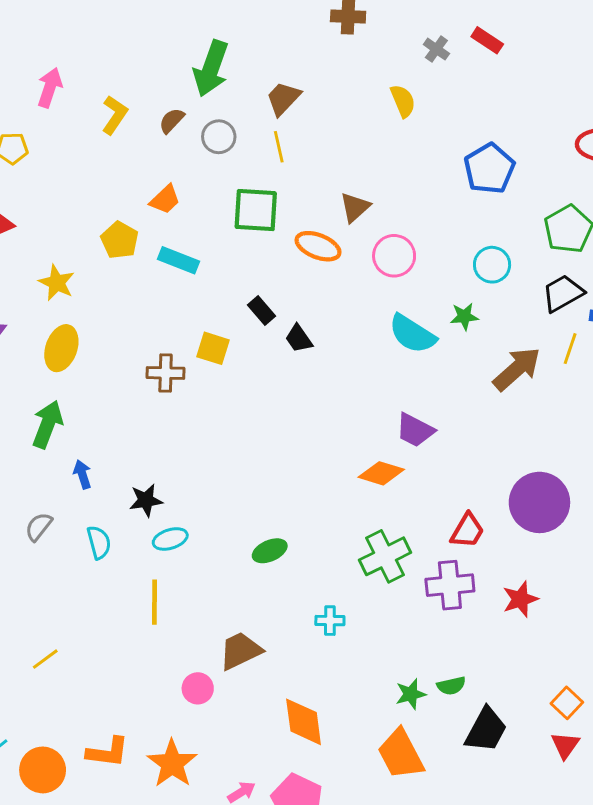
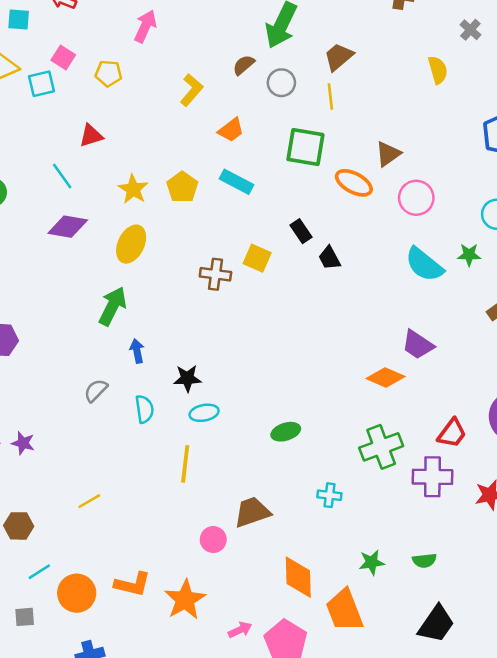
yellow L-shape: (115, 115) -> (191, 90), moved
yellow pentagon: (120, 240) -> (182, 187), moved
green star: (411, 694) -> (372, 562), moved
black trapezoid: (486, 730) -> (436, 624), moved
orange trapezoid: (401, 754) -> (344, 610), moved

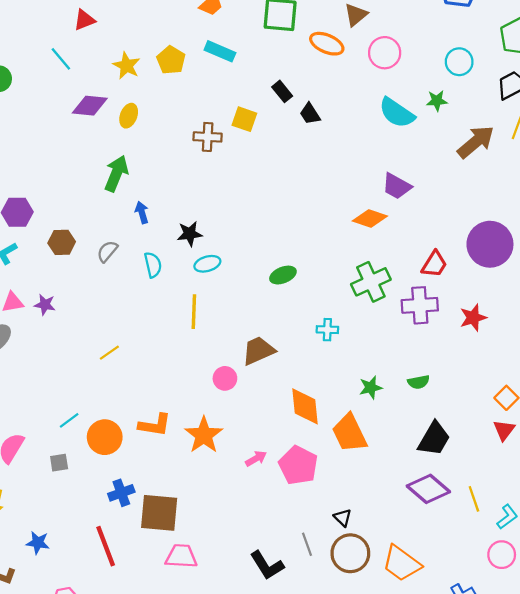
purple diamond: (68, 227) -> (90, 106), moved
yellow ellipse: (131, 244) -> (129, 116), size x0.7
brown hexagon: (19, 526) -> (62, 242), moved

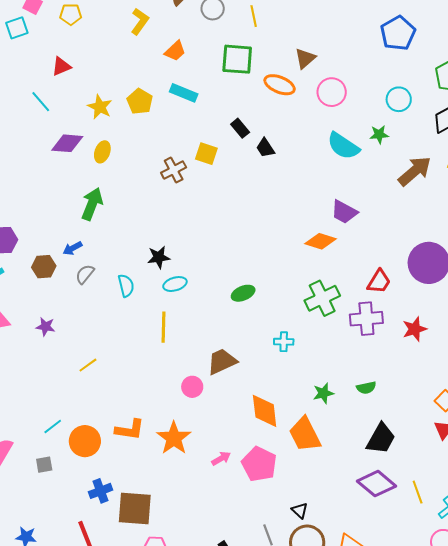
brown cross: (208, 137) -> (174, 170), turned -30
blue arrow: (142, 212) -> (73, 248), moved, turned -102
purple star: (45, 305) -> (45, 327), moved

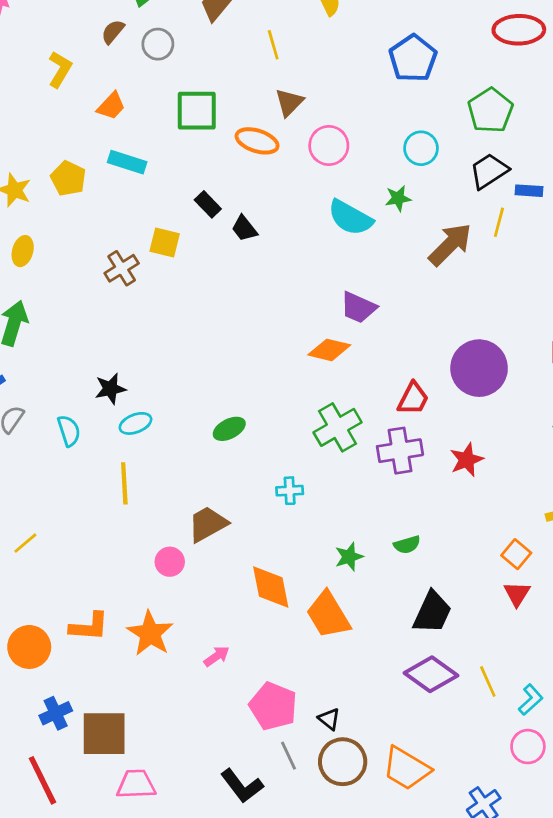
yellow line: (254, 16) -> (273, 45), moved
pink pentagon: (259, 464) -> (273, 706), moved

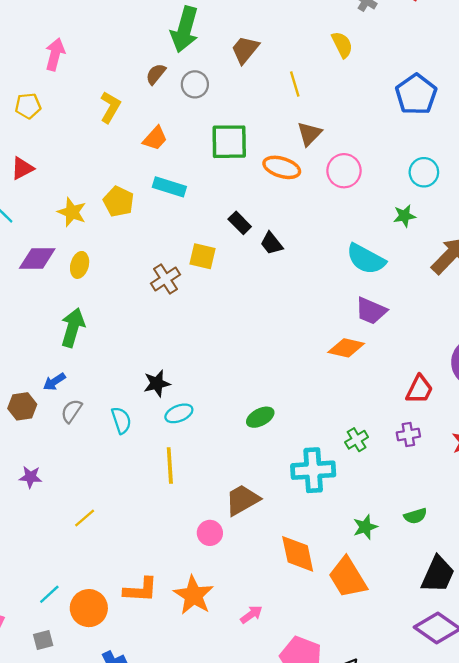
cyan semicircle: (350, 218) -> (366, 259), moved
green cross: (338, 427) -> (357, 440), moved, size x0.6
purple cross: (400, 451) -> (408, 435), size x0.6
cyan cross: (290, 491) -> (313, 470), size x1.8

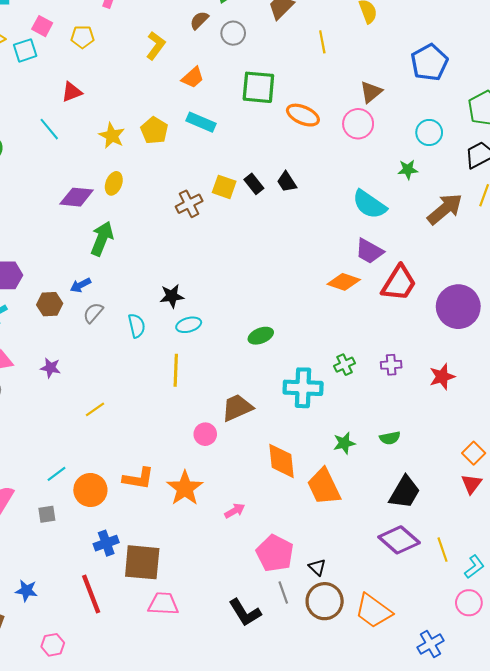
brown triangle: (309, 134) -> (371, 92), moved
black rectangle: (240, 223) -> (254, 184), moved
purple diamond: (37, 258) -> (77, 197), moved
red trapezoid: (419, 389) -> (399, 283), moved, size x1.4

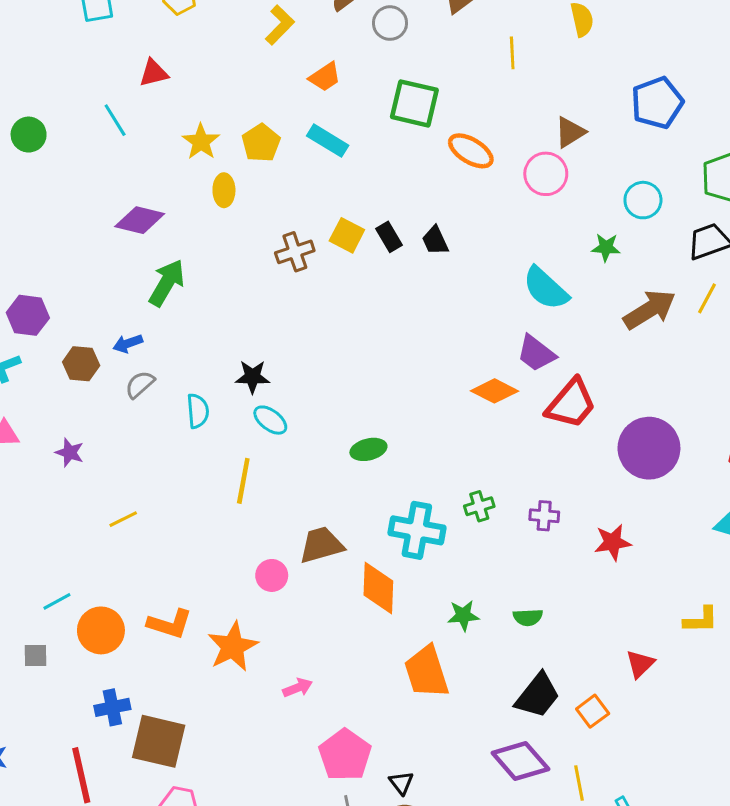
yellow ellipse: (114, 183) -> (224, 190), moved, turned -30
cyan ellipse: (189, 325) -> (270, 420), turned 45
orange square: (474, 453) -> (593, 711), moved
orange diamond: (282, 461) -> (378, 588), moved
red triangle: (471, 484) -> (640, 664), moved

